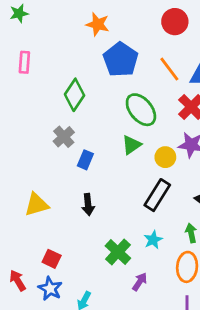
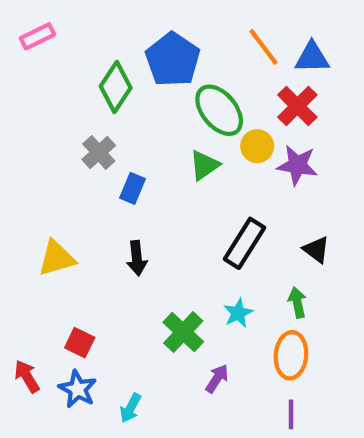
blue pentagon: (121, 60) -> (173, 60), moved
pink rectangle: (24, 62) -> (37, 36), turned 60
yellow circle: (165, 157) -> (257, 146), moved

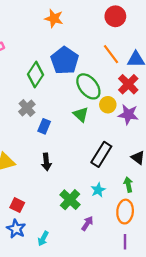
green triangle: (204, 165) -> (81, 114), turned -42

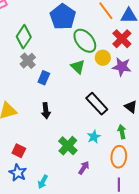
green diamond: (36, 75) -> (24, 37), moved
black rectangle: (101, 154) -> (97, 104), turned -75

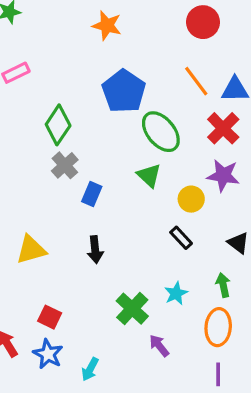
yellow circle: (103, 58) -> (191, 199), moved
black rectangle: (97, 104) -> (181, 238), size x0.6
purple arrow: (84, 168) -> (159, 346), turned -72

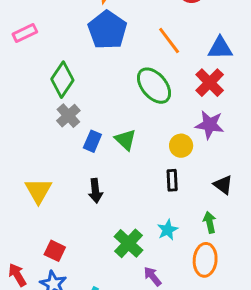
orange line: (196, 81) -> (169, 41), moved
blue pentagon: (124, 91) -> (107, 30), moved
green triangle: (149, 175) -> (125, 140), moved
black rectangle: (181, 238) -> (172, 180), turned 40
yellow triangle: (31, 250) -> (38, 191), turned -44

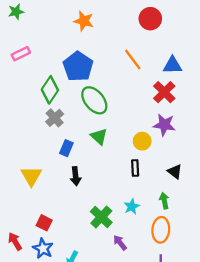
blue pentagon: (107, 30) -> (78, 66), moved
green ellipse: (154, 86) -> (94, 100), moved
blue rectangle: (92, 141) -> (66, 148), moved

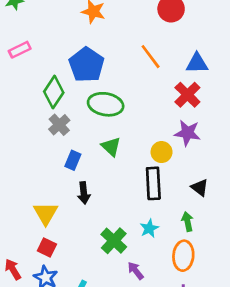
green ellipse: (94, 100) -> (106, 104), turned -40
black rectangle: (135, 168) -> (153, 183), size x1.6
yellow triangle: (31, 176) -> (46, 213), moved

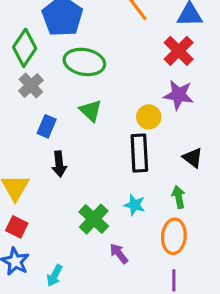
cyan star: (149, 228) -> (135, 205), turned -30

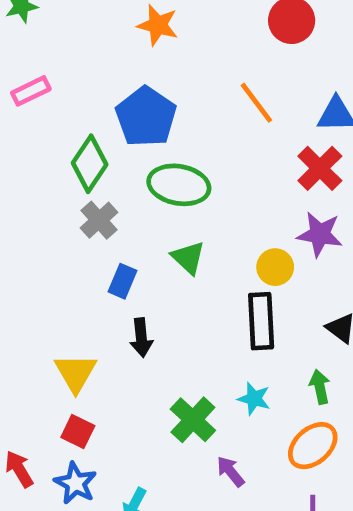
orange ellipse: (174, 236) -> (313, 446), turned 44

